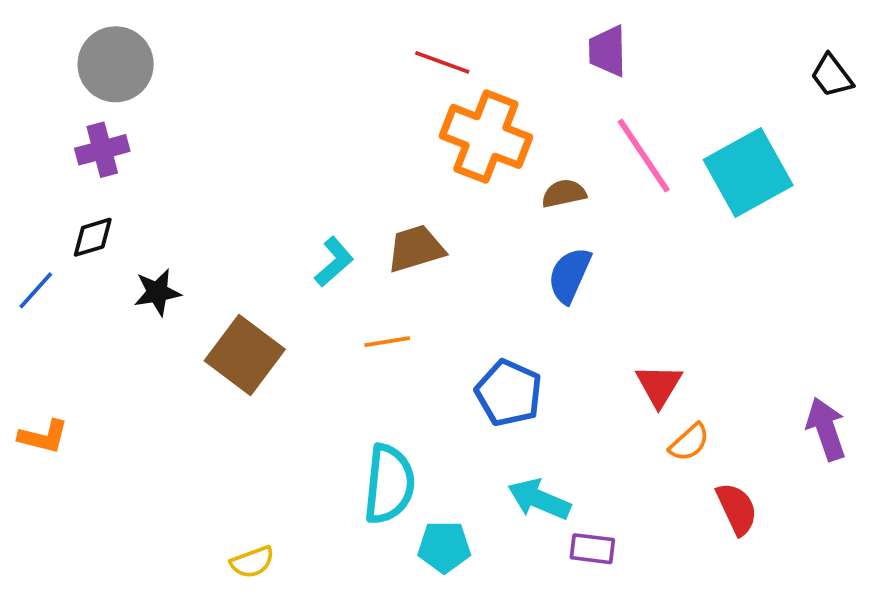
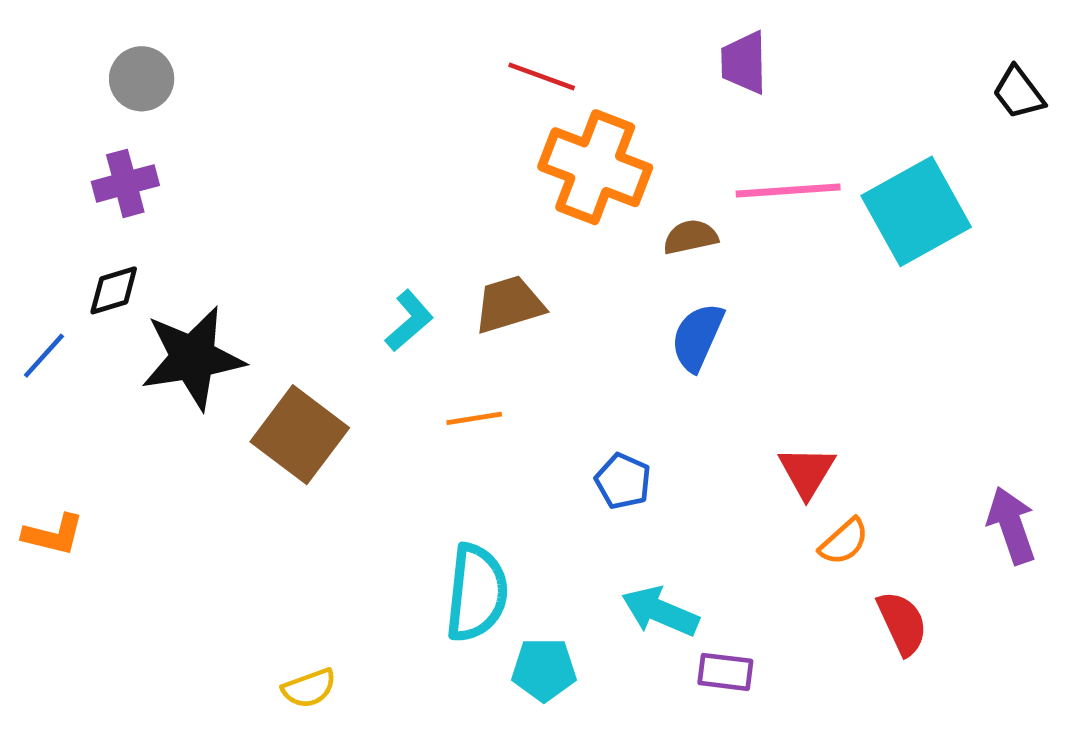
gray circle: (116, 64) -> (142, 79), size x0.7
pink line: (644, 155) -> (788, 190), turned -60
black star: (157, 292) -> (193, 358), size x1.8
blue pentagon: (509, 393) -> (623, 481), size x0.7

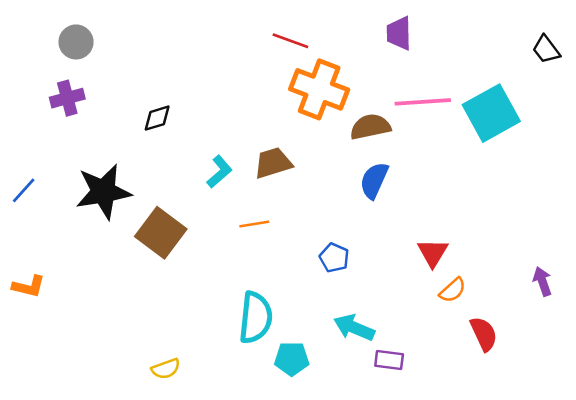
brown semicircle: (691, 237) -> (370, 127), size x1.4
black diamond: (114, 290) -> (157, 118), moved
purple arrow: (1011, 525) -> (542, 281), size x0.7

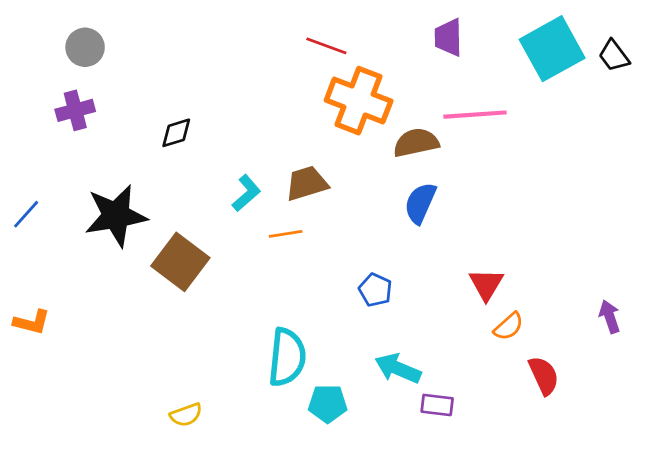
cyan square: (491, 113) -> (552, 49), moved
orange line: (254, 224) -> (286, 234), moved

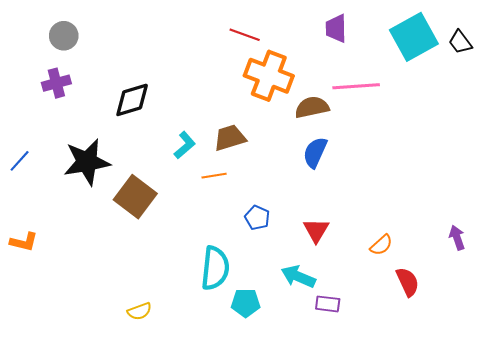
black diamond: (176, 133) -> (132, 100), size x1.5
red triangle: (486, 284) -> (316, 230), moved
blue pentagon: (375, 290) -> (257, 218), moved

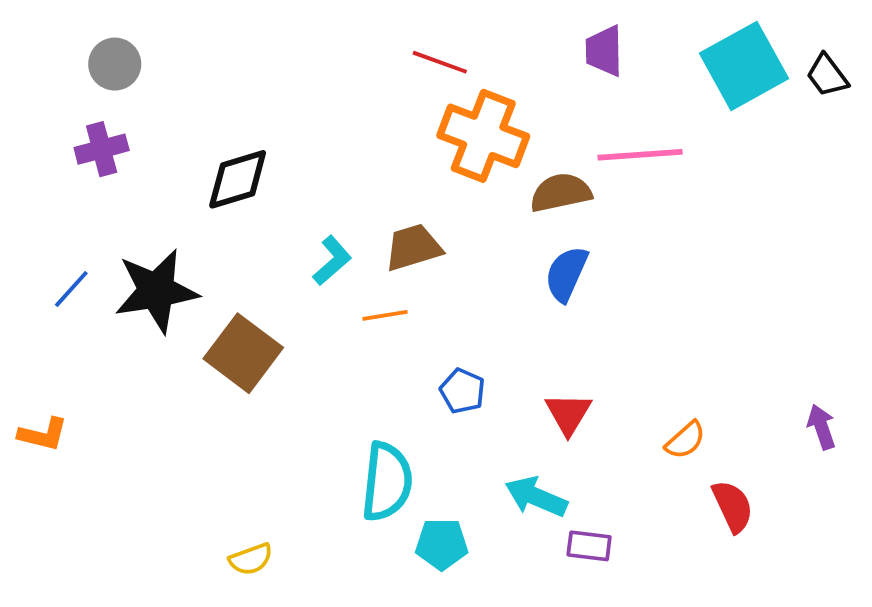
blue line: (20, 161) -> (71, 289), moved

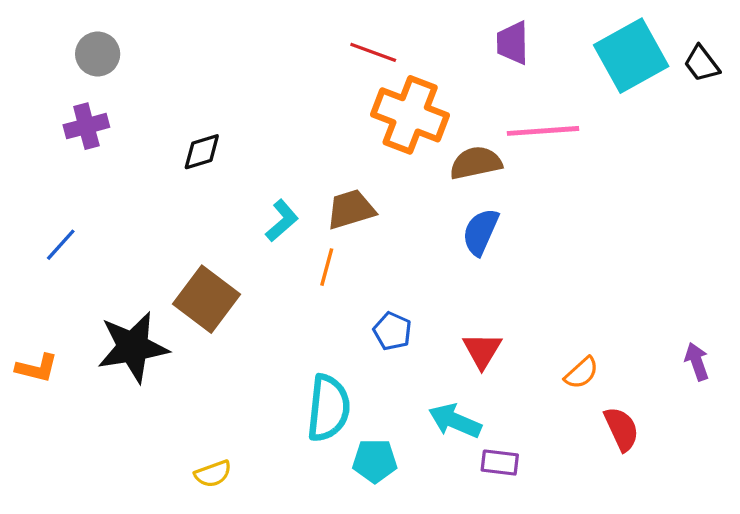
black diamond: (238, 179) -> (202, 152), size x0.7
black star: (156, 291) -> (133, 347), moved
orange line: (385, 315) -> (327, 267), turned -66

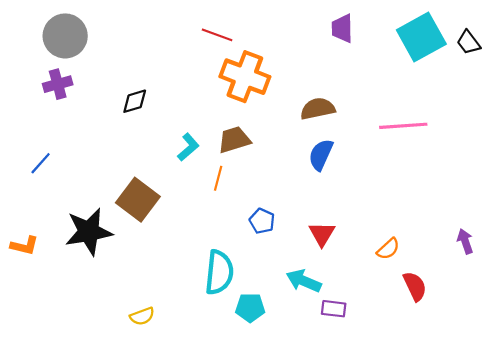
red line: (373, 52) -> (217, 35), moved
gray circle: (98, 54) -> (65, 36), size x1.5
orange cross: (410, 115) -> (245, 77), moved
pink line: (543, 131) -> (403, 126), moved

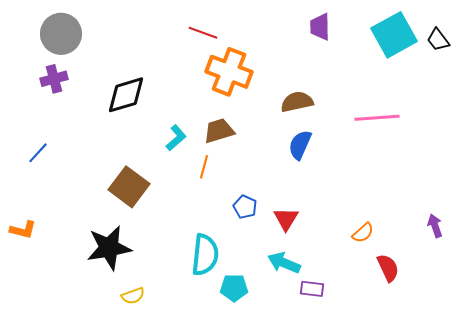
black diamond: (135, 101) -> (126, 95), size x1.6
black star: (89, 232) -> (109, 248), moved
red triangle: (322, 234) -> (286, 219), moved

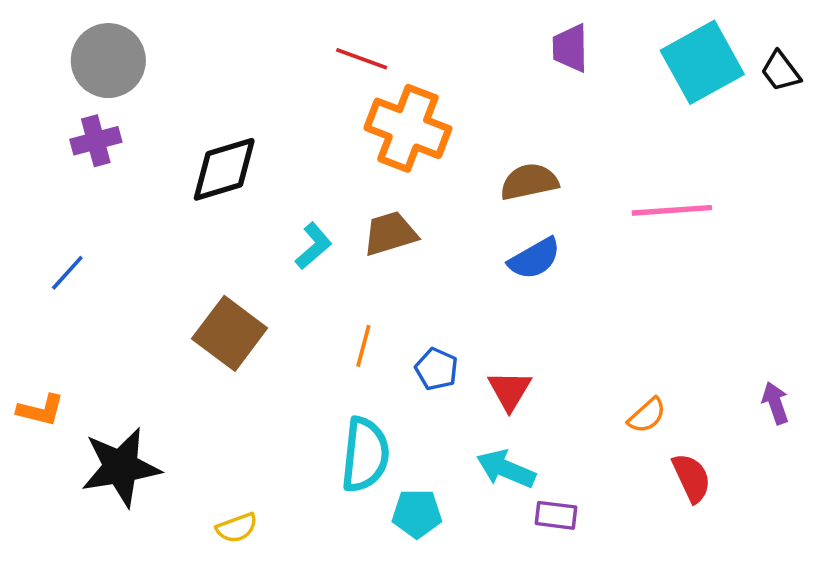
blue semicircle: (300, 145) -> (535, 258), turned -144
orange line: (204, 167) -> (363, 346), moved
black star: (109, 248) -> (121, 467), moved

